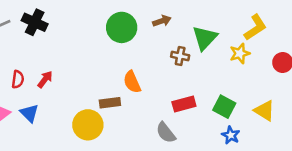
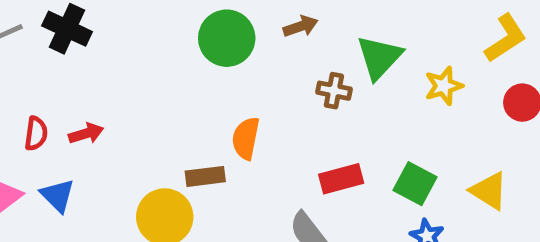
yellow L-shape: (255, 27) -> (506, 38), moved
red arrow: (45, 79) -> (86, 134), turned 36
orange semicircle: (132, 82) -> (246, 138), turned 35

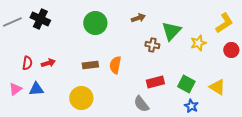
green circle: (227, 38) -> (95, 23), moved
brown rectangle: (205, 176) -> (90, 65), moved
blue triangle: (57, 196) -> (36, 89), turned -49

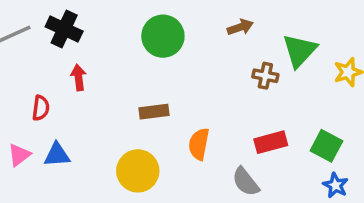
red arrow: (48, 63) -> (78, 77), moved, turned -80
orange semicircle: (115, 65) -> (199, 144), moved

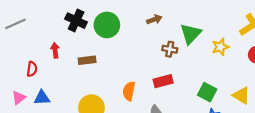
black cross: (64, 29) -> (76, 21), moved
brown rectangle: (154, 112) -> (87, 60), moved
red rectangle: (271, 142) -> (163, 81), moved

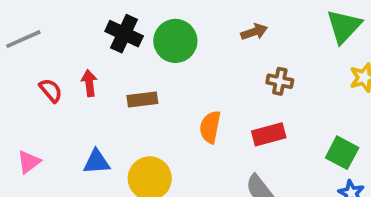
green triangle: (191, 34) -> (344, 26), moved
red semicircle: (32, 69) -> (51, 90), moved, turned -48
orange semicircle: (129, 91) -> (210, 127), moved
blue triangle: (42, 98) -> (97, 162), moved

